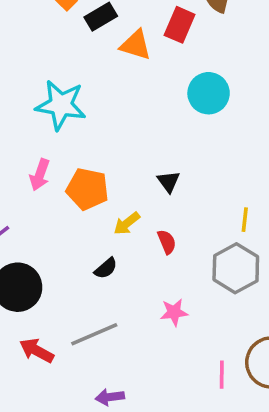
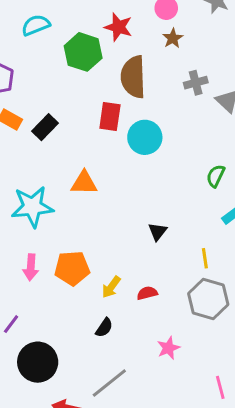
orange triangle: (136, 45) -> (84, 183), moved
cyan circle: (209, 93) -> (145, 137), moved
black triangle: (169, 182) -> (158, 231), moved, turned 30
red semicircle: (167, 242) -> (147, 293), turned -66

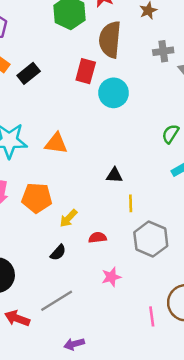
orange triangle: (84, 183) -> (56, 143), moved
black triangle: (158, 231) -> (114, 175), turned 48
yellow line: (205, 258) -> (131, 203), moved
red semicircle: (147, 293) -> (98, 237), moved

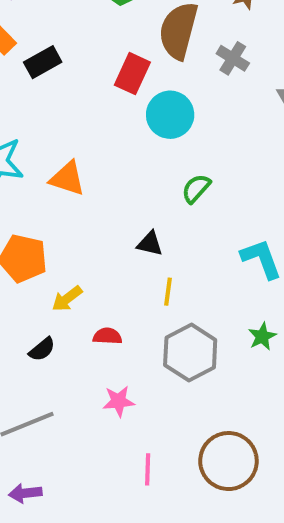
gray cross: (163, 51) -> (233, 58), moved, turned 30
green semicircle: (170, 134) -> (196, 188), moved
pink line: (152, 316) -> (148, 469), moved
purple arrow: (74, 344) -> (25, 493), moved

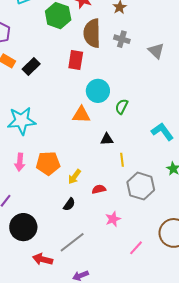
cyan circle: (170, 115) -> (98, 91), moved
orange triangle: (67, 178) -> (81, 115), moved
pink line: (148, 469) -> (136, 248), turned 56

